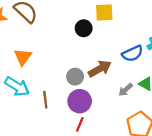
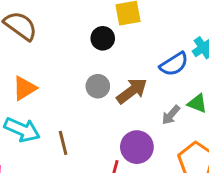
orange triangle: (23, 57) -> (24, 88), turned 30
gray circle: (75, 77) -> (98, 86), moved
purple circle: (80, 101) -> (137, 147), moved

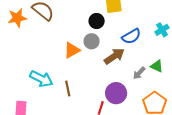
blue semicircle: (174, 64) -> (131, 36), moved
gray circle: (98, 86) -> (92, 41), moved
orange triangle: (24, 88) -> (72, 50), moved

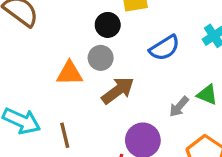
orange triangle: (72, 50) -> (69, 73), turned 30
brown arrow: (114, 56) -> (118, 90), moved

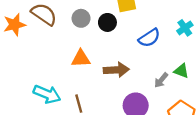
gray circle: (101, 58) -> (81, 18), moved
brown arrow: (118, 90) -> (116, 70), turned 35

